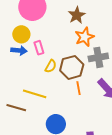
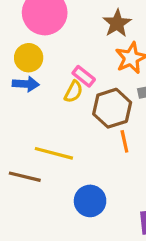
pink rectangle: (39, 48) -> (84, 76), moved, turned -32
yellow semicircle: (51, 66) -> (73, 92), moved

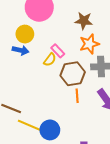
brown star: (117, 23) -> (84, 21), turned 30
yellow line: (54, 153) -> (30, 125), moved

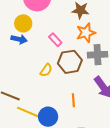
yellow semicircle: (50, 60) -> (46, 70), moved
orange line: (77, 96) -> (73, 100), moved

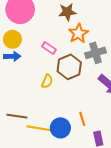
orange line: (73, 100) -> (82, 119), moved

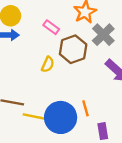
gray cross: (96, 53) -> (103, 35), turned -30
blue circle: (60, 128) -> (61, 117), size x1.4

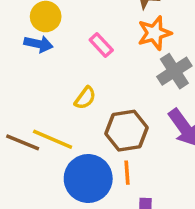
brown hexagon: (73, 49) -> (127, 131), moved
yellow line: (37, 117) -> (53, 139), moved

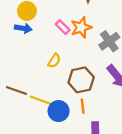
orange star: (154, 33) -> (81, 27), moved
yellow line: (53, 139) -> (42, 101), moved
blue circle: (88, 179) -> (59, 111), size x0.7

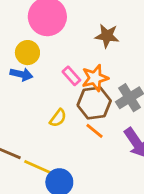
brown hexagon: (81, 80) -> (94, 103), moved
orange line: (83, 106) -> (95, 131), moved, turned -48

